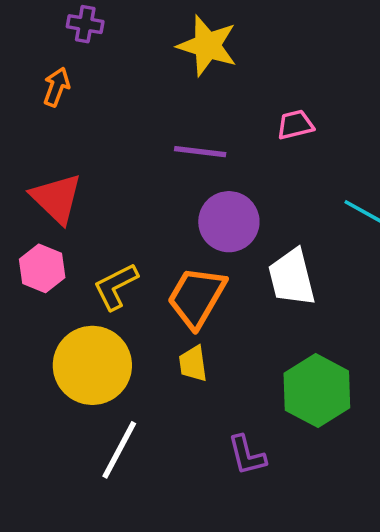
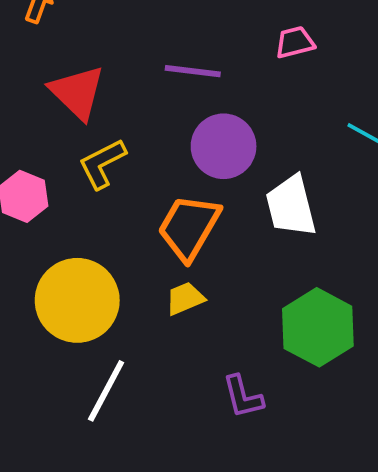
red triangle: (56, 198) -> (77, 92), moved
yellow L-shape: (116, 286) -> (102, 164), moved
yellow trapezoid: (193, 364) -> (185, 298), turned 75

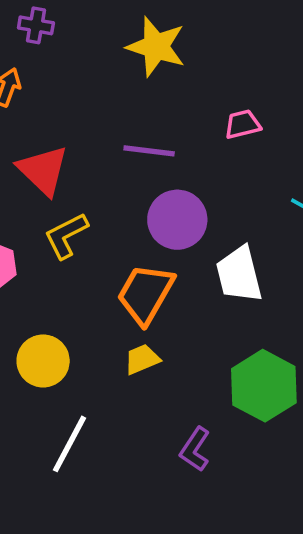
yellow circle: (77, 300) -> (43, 361), size x0.7
purple L-shape: (243, 397) -> (195, 449), turned 48

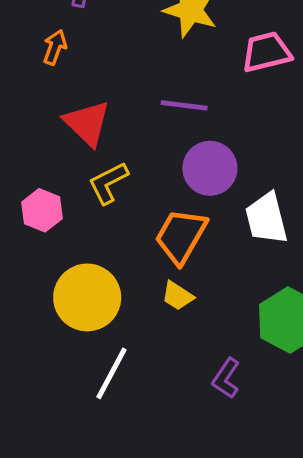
pink trapezoid: (243, 124) -> (266, 52), moved, size x1.5
yellow trapezoid: (142, 359) -> (178, 296), turned -124
yellow circle: (43, 361) -> (87, 297), size x1.4

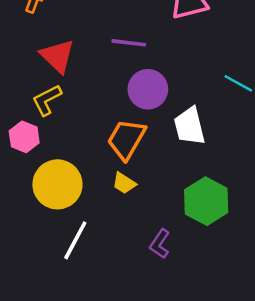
yellow L-shape: (108, 183) -> (47, 100), moved
pink hexagon: (42, 210) -> (24, 137), moved

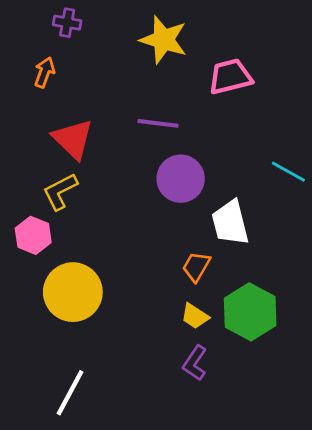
orange trapezoid: (126, 139) -> (196, 267), moved, size x0.6
yellow trapezoid: (124, 183) -> (195, 316), moved
white line: (75, 240) -> (70, 393), moved

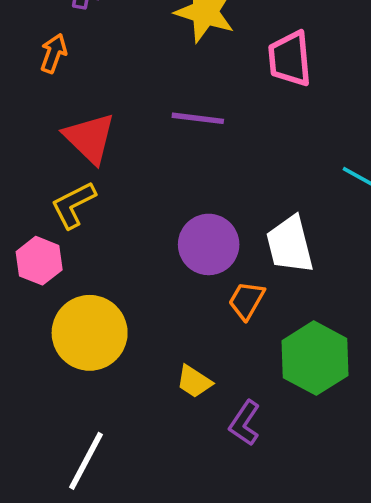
pink trapezoid: (230, 77) -> (290, 59), turned -81
purple circle: (181, 179) -> (209, 244), moved
yellow trapezoid: (195, 316) -> (194, 382), moved

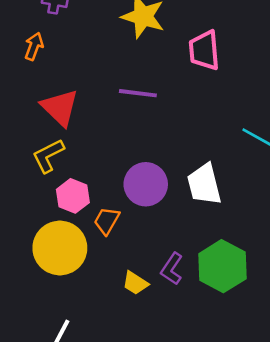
pink hexagon: (39, 261) -> (73, 196), moved
orange trapezoid: (246, 300) -> (107, 221), moved
purple L-shape: (245, 423) -> (172, 269), moved

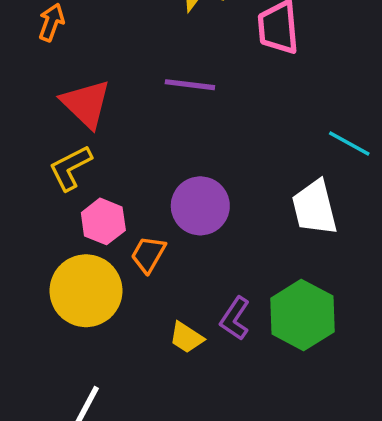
white trapezoid: (204, 184) -> (315, 208), moved

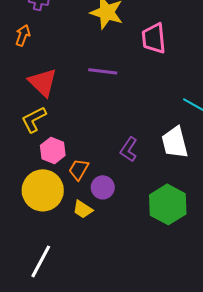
purple circle: (200, 206) -> (103, 187), moved, size x0.7
purple L-shape: (235, 318) -> (129, 149), moved
yellow trapezoid: (186, 338) -> (83, 209), moved

